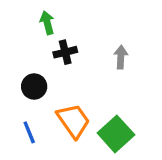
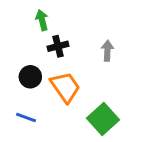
orange trapezoid: (73, 121) -> (65, 87), moved
blue line: (29, 132) -> (26, 117), turned -48

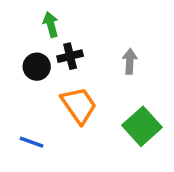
black circle: (30, 77) -> (37, 67), moved
green square: (103, 119) -> (142, 126), moved

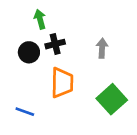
orange trapezoid: (79, 105) -> (62, 83), turned 36

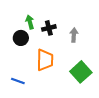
green arrow: (40, 19) -> (30, 22), moved
black cross: (55, 44) -> (49, 28), moved

